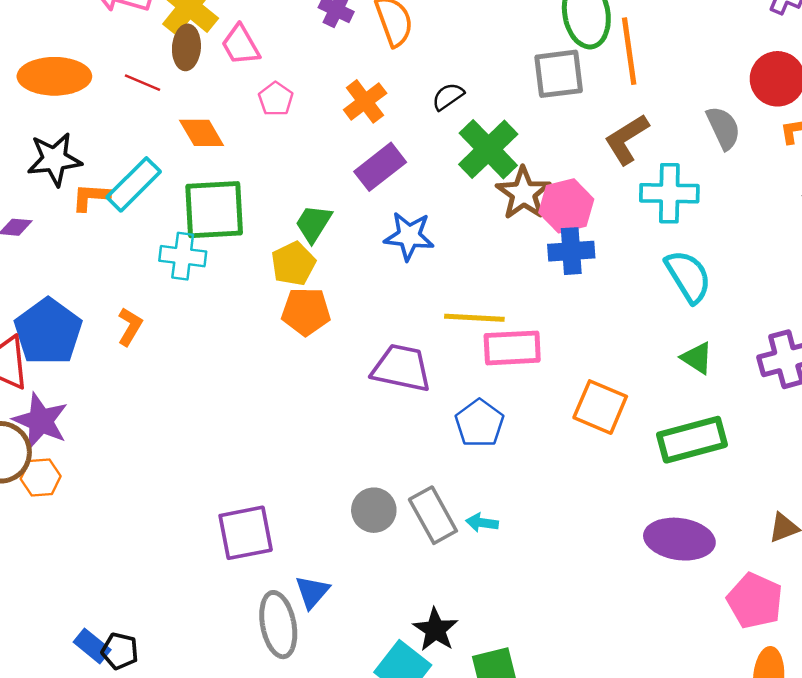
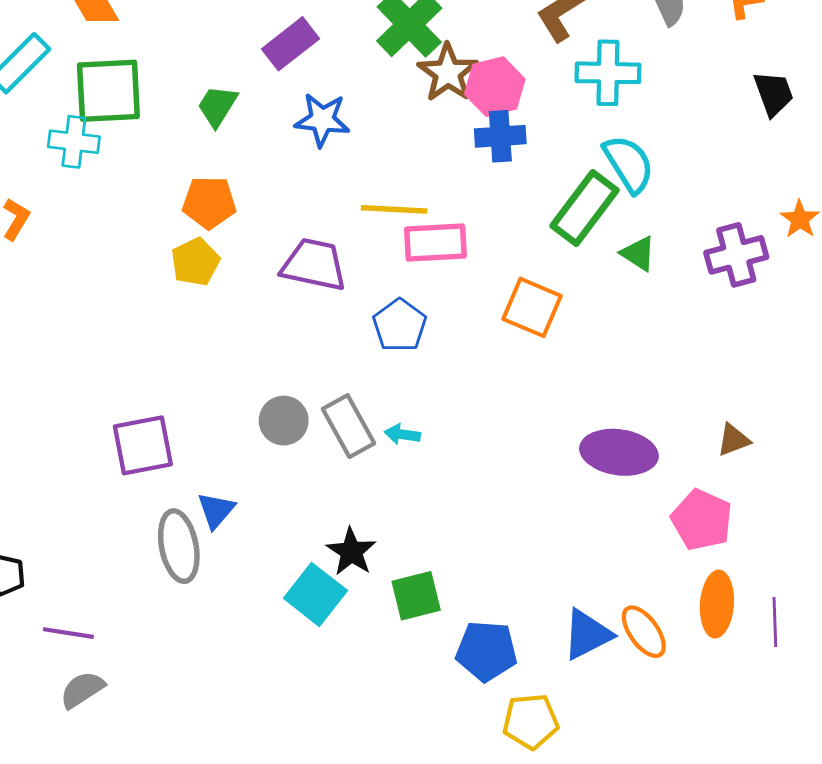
yellow pentagon: (293, 264) -> (195, 262), moved
green rectangle: (692, 440) -> (584, 208), moved, turned -38

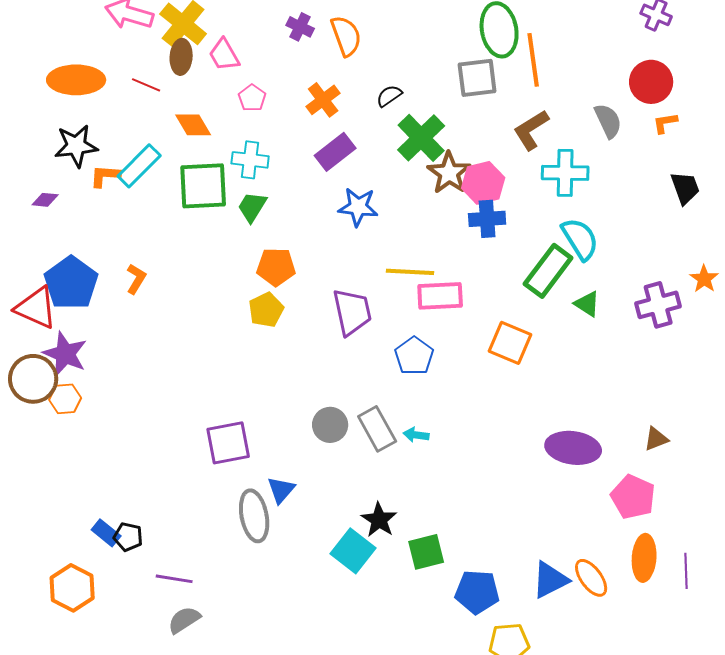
green trapezoid: (217, 106) -> (252, 207), moved
cyan cross: (74, 142) -> (250, 160), moved
purple trapezoid: (314, 265) -> (352, 312), turned 66

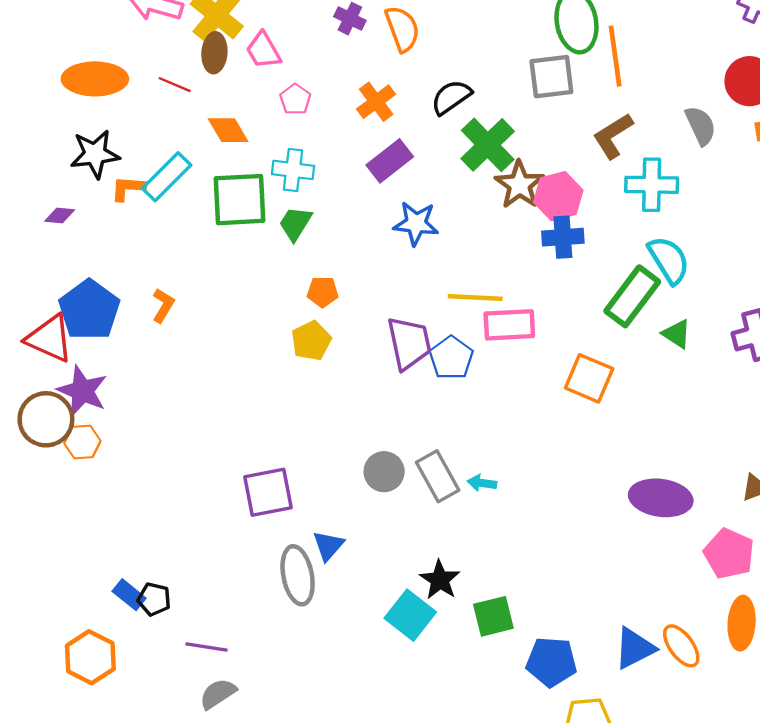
black semicircle: (389, 96) -> (451, 97), size x1.4
orange pentagon: (276, 267) -> (323, 292), size x0.7
blue pentagon: (414, 356) -> (451, 358), moved

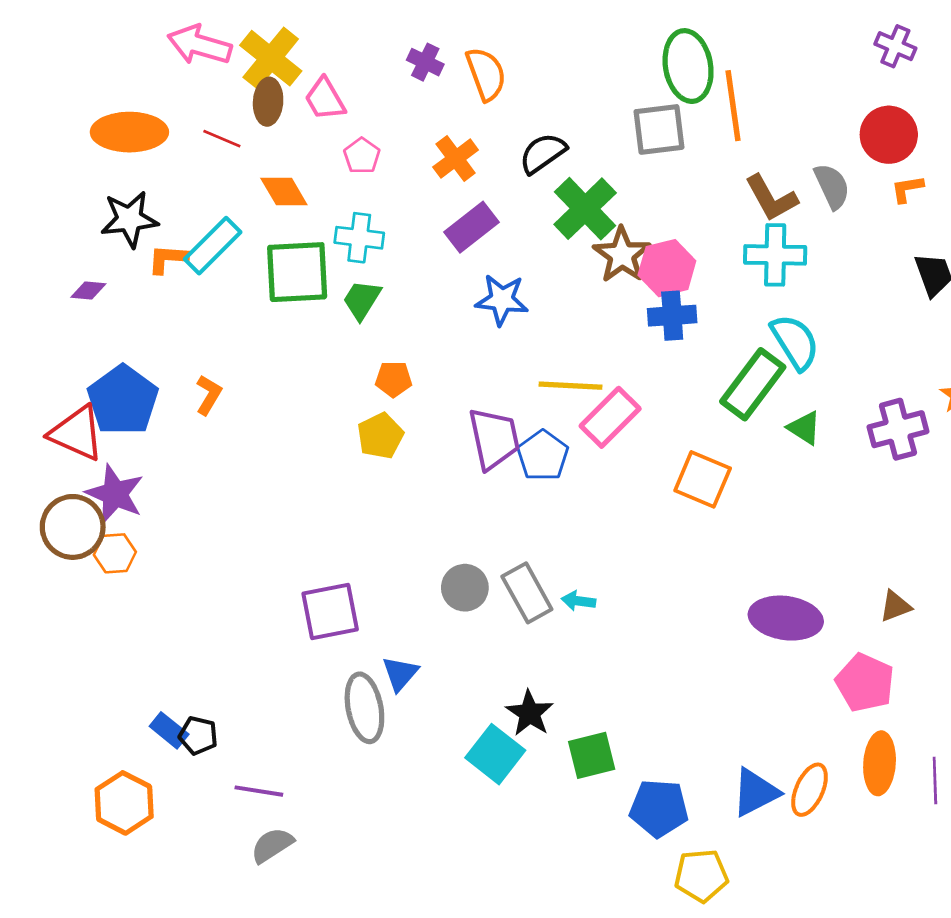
brown L-shape: (613, 136) -> (771, 198), moved, turned -87
pink rectangle: (509, 325) -> (610, 417), turned -42
orange ellipse: (681, 646) -> (810, 790), turned 60

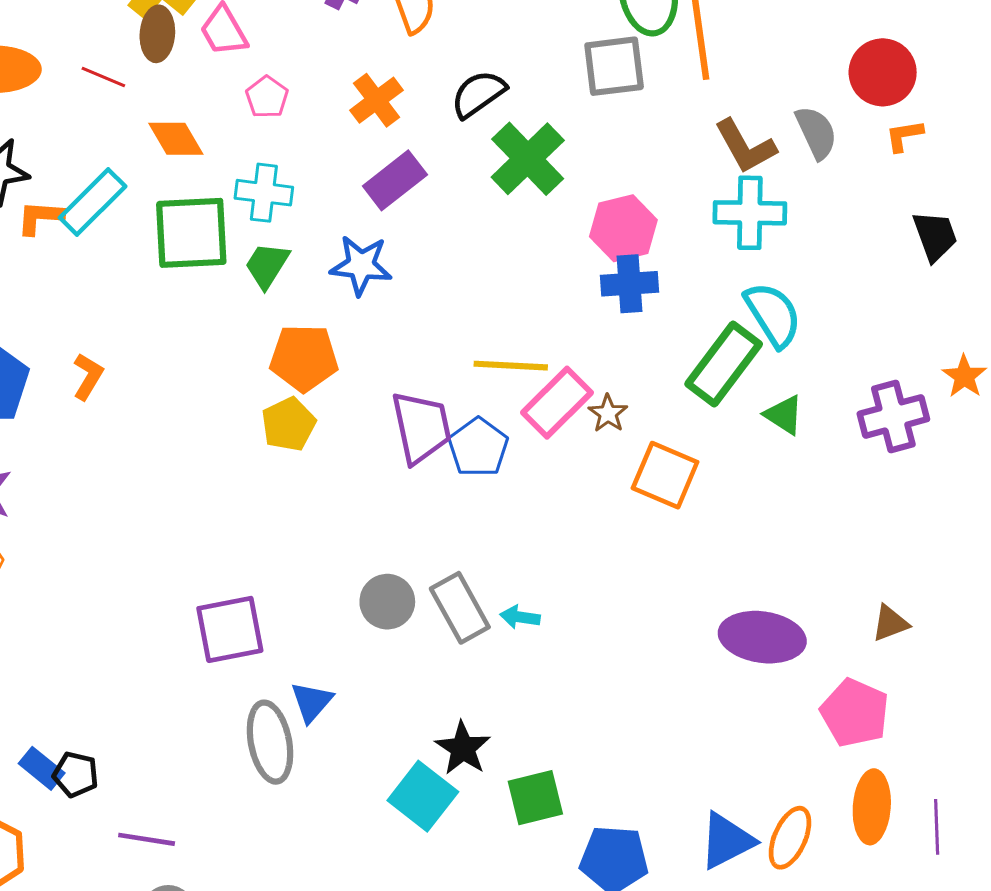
brown star: (622, 255) -> (608, 413), moved, size x0.6
blue star: (502, 300) -> (361, 265), moved
orange pentagon: (394, 379) -> (304, 358), size x1.6

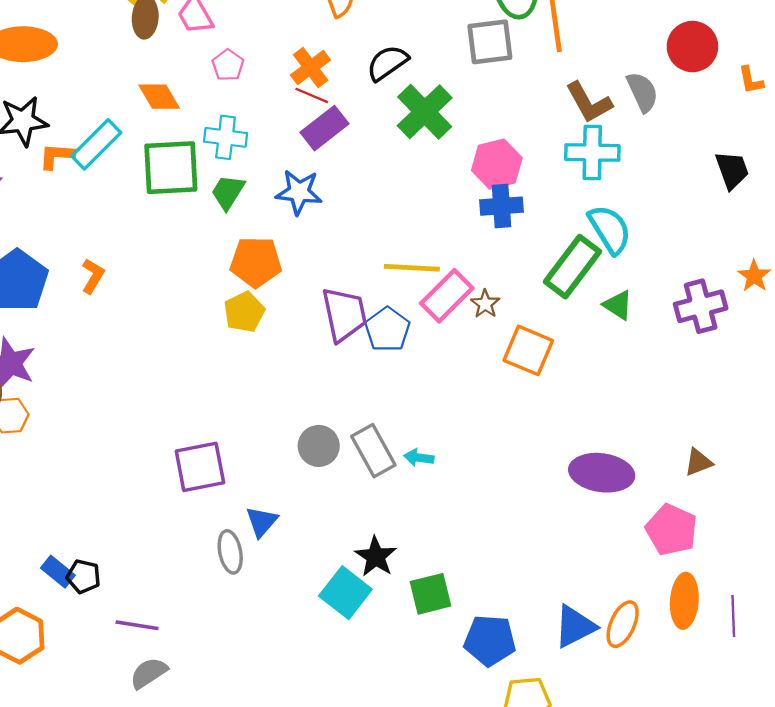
red line: (103, 77) -> (312, 95), moved
orange L-shape: (904, 136) -> (751, 80), moved, turned -92
gray ellipse: (270, 742) -> (230, 552), size x0.7

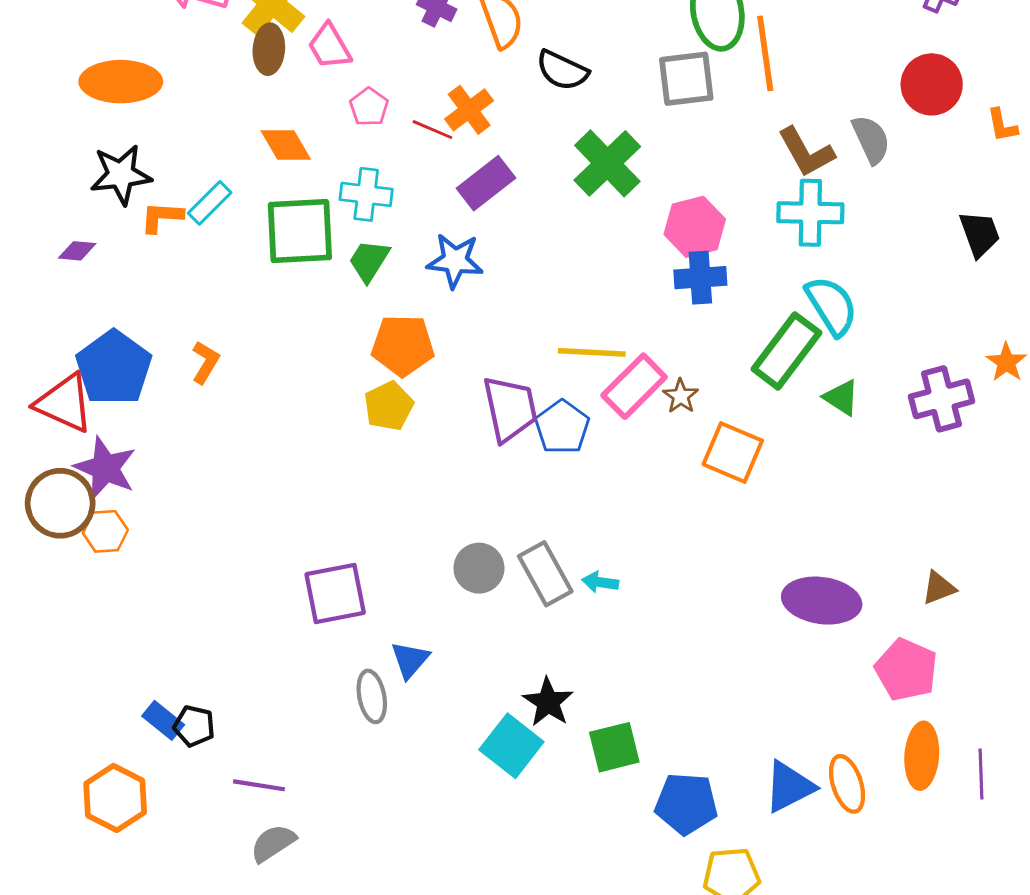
black semicircle: (387, 63) -> (562, 70), moved, turned -120
red line: (312, 95) -> (432, 130), moved
cyan rectangle: (96, 144) -> (210, 203), size x0.7
orange ellipse: (623, 624) -> (847, 784), turned -42

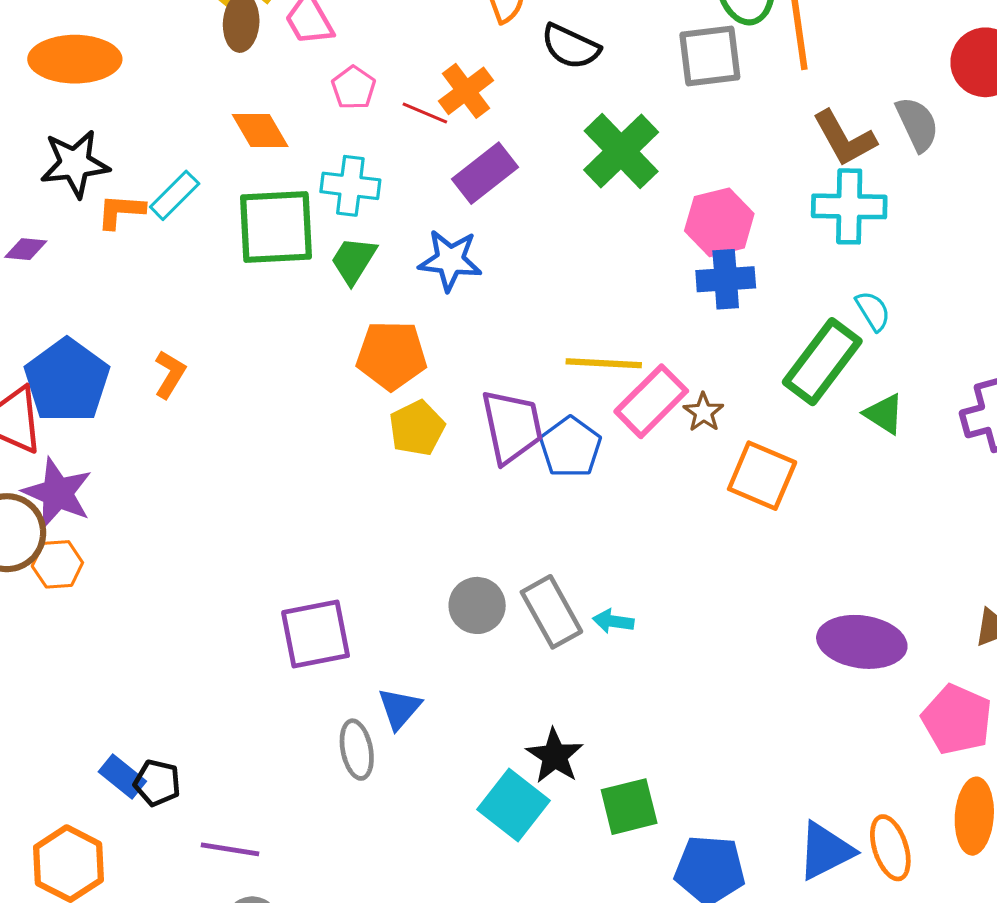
cyan semicircle: (832, 306) -> (873, 311), size x0.6
yellow pentagon: (389, 406) -> (417, 428), moved

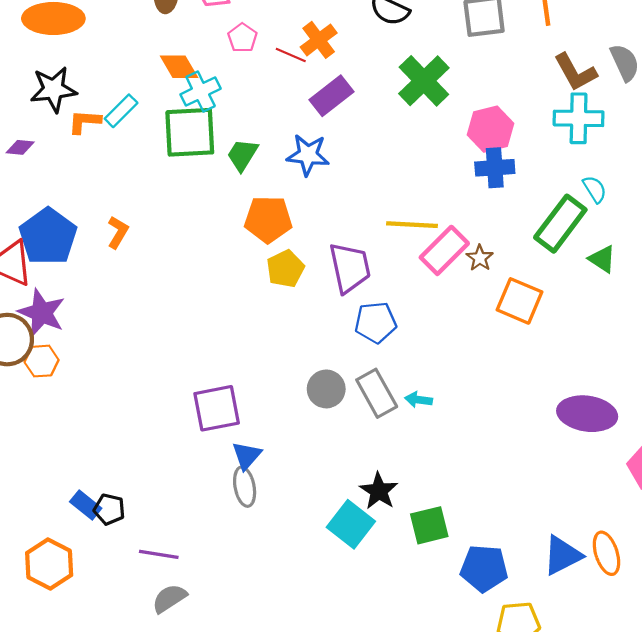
cyan cross: (350, 186) -> (201, 92), moved, turned -33
blue pentagon: (570, 447) -> (376, 322), moved, turned 30
blue triangle: (399, 708) -> (247, 456), moved

